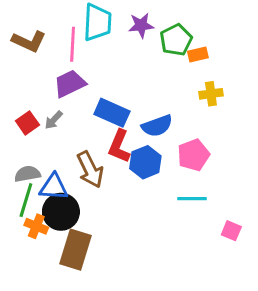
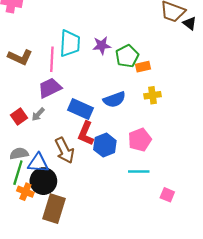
blue semicircle: (157, 126) -> (114, 100), moved

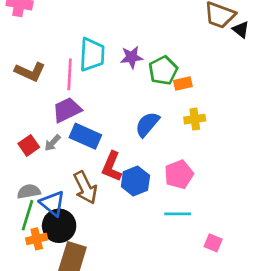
blue semicircle: (114, 100) -> (147, 124), turned 150
blue rectangle: (80, 109) -> (85, 136), moved
blue triangle: (38, 163) -> (52, 203), turned 35
orange cross: (25, 192) -> (37, 239), turned -35

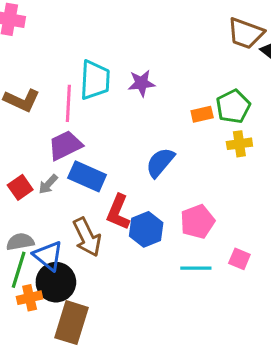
green pentagon: (163, 70) -> (233, 106), moved
yellow cross: (195, 119) -> (239, 144), moved
pink square: (213, 243) -> (239, 259), moved

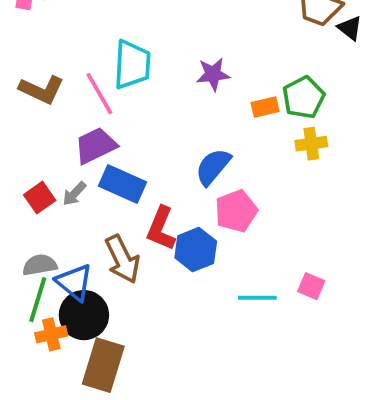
purple star: (141, 83) -> (213, 74), moved
pink line: (68, 103) -> (99, 94), turned -33
pink pentagon: (197, 222) -> (236, 211), moved

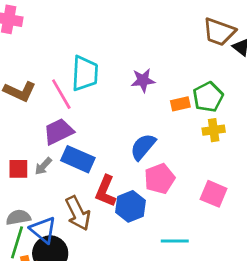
red square: (40, 198) -> (18, 169), turned 35
pink square: (311, 286) -> (214, 194), moved, size x1.4

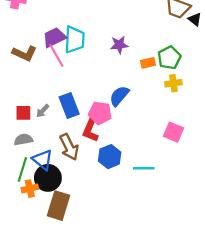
purple trapezoid: (59, 132) -> (54, 37), moved
blue rectangle: (78, 159) -> (69, 106), turned 45
pink pentagon: (160, 179) -> (100, 113), moved, turned 30
blue hexagon: (131, 206) -> (110, 157), moved
gray semicircle: (18, 217) -> (23, 140), moved

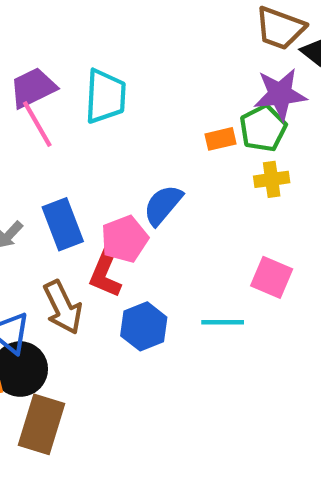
cyan trapezoid: (74, 40) -> (105, 96), moved
purple star: (119, 45) -> (280, 94), moved, size x1.4
pink pentagon: (100, 113) -> (125, 239), turned -30
cyan line: (144, 168) -> (223, 322), moved

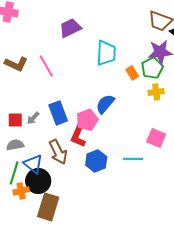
purple trapezoid: (33, 88) -> (70, 28), moved
cyan trapezoid: (105, 96) -> (106, 53), moved
orange rectangle: (220, 139) -> (132, 73), turned 72

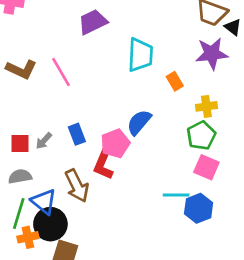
green pentagon: (152, 68) -> (201, 136), moved
blue rectangle: (58, 113) -> (77, 134), size x0.7
blue hexagon: (96, 161) -> (199, 208), moved

